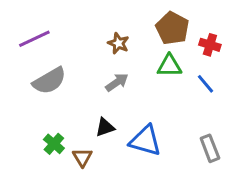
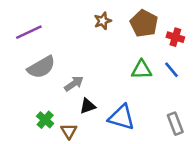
brown star: (118, 43) -> (103, 21), moved, turned 30
green triangle: (169, 66) -> (142, 70), moved
gray arrow: (117, 82) -> (74, 84), moved

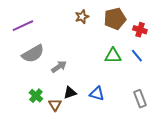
brown pentagon: (144, 23) -> (115, 19), turned 30
black triangle: (88, 106) -> (70, 93), moved
blue triangle: (121, 117) -> (97, 94), size x0.7

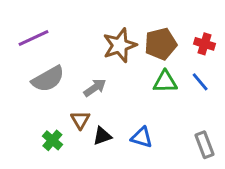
brown star: (82, 17) -> (120, 45), moved, size x1.6
brown pentagon: (115, 19) -> (161, 44), moved
gray arrow: (59, 67) -> (95, 88), moved
brown triangle: (55, 105) -> (80, 120), moved

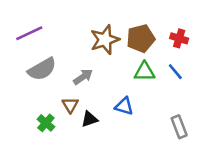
blue triangle: (142, 137) -> (124, 106), moved

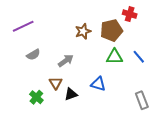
red cross: (179, 38) -> (130, 14), moved
brown star: (105, 40) -> (83, 31), size x0.7
gray semicircle: (42, 69) -> (33, 55), size x0.6

